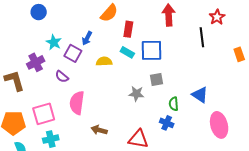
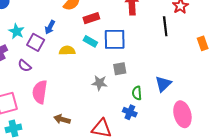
red rectangle: (128, 29) -> (91, 18), turned 63
blue triangle: (200, 95) -> (163, 84), turned 42

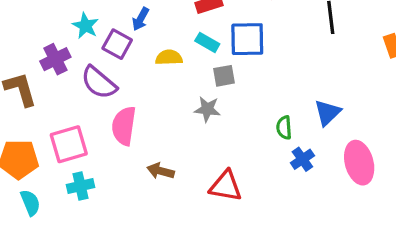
purple semicircle: (25, 66) -> (99, 83), size x1.6
gray square: (120, 69) -> (224, 76), moved
gray star: (99, 83) -> (207, 109), moved
blue cross: (130, 112) -> (302, 159), moved, turned 32

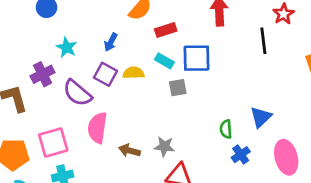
purple square: (117, 44) -> (105, 74), moved
gray star: (207, 109) -> (164, 147), moved
brown arrow: (161, 171) -> (130, 151), moved

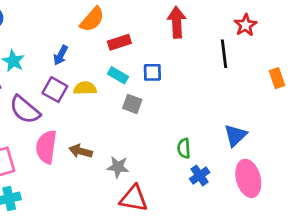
blue square: (196, 58) -> (152, 72), size x0.6
gray square: (178, 88) -> (132, 104), turned 30
blue triangle: (261, 117) -> (235, 135), moved
brown arrow: (130, 151) -> (81, 151), moved

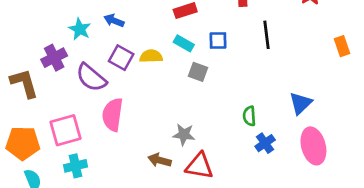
black line: (224, 54) -> (266, 35), moved
blue arrow: (61, 55) -> (114, 21), moved, turned 84
brown arrow: (81, 151) -> (160, 160), moved

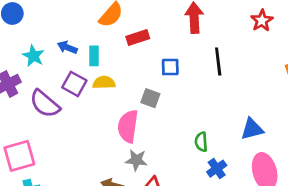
cyan rectangle: (184, 43) -> (94, 56), moved, turned 60
blue triangle: (301, 103) -> (252, 129), turned 30
pink semicircle: (113, 115) -> (128, 126), moved

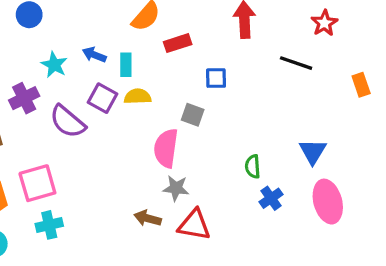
black line: (218, 61) -> (296, 63), moved, turned -64
blue triangle: (252, 129) -> (313, 152), turned -45

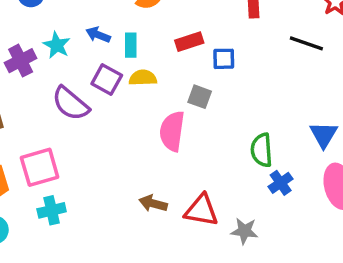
red rectangle: (178, 43) -> (189, 42), moved
purple cross: (24, 98) -> (21, 61), moved
green semicircle: (253, 167) -> (262, 150), size x1.4
gray star: (176, 188) -> (244, 231), moved

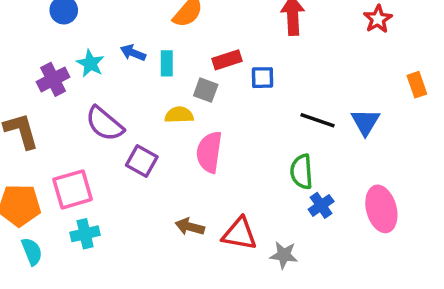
black line: (306, 43) -> (318, 120), moved
yellow semicircle: (143, 78) -> (179, 115), moved
purple square: (107, 80) -> (142, 161), moved
gray square: (200, 97) -> (206, 90), moved
blue triangle: (324, 135) -> (365, 122), moved

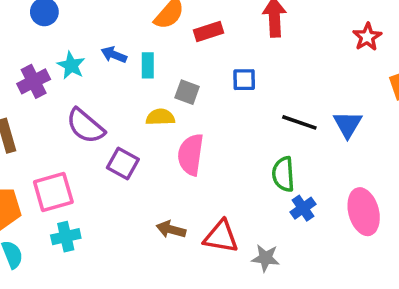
red star: (378, 19) -> (367, 37), moved
red rectangle: (227, 60) -> (208, 32), moved

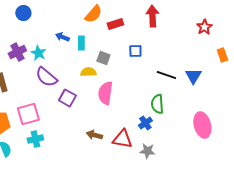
cyan star: (71, 65) -> (38, 53), moved
blue cross: (303, 208) -> (145, 123), moved

